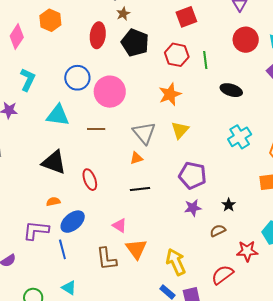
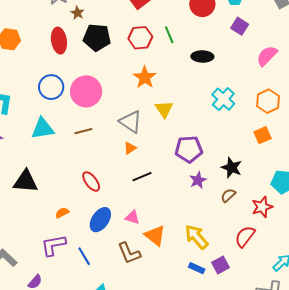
black triangle: (54, 162) -> (26, 181), moved
black star: (229, 205) -> (232, 168), size x1.5
blue ellipse: (73, 222) -> (100, 220), moved

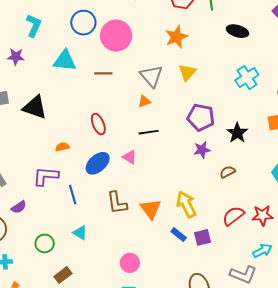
black star: (232, 168) -> (237, 133), moved
red star: (262, 207) -> (263, 215), moved
pink triangle: (132, 217) -> (130, 157), moved
orange triangle: (155, 235) -> (150, 209), moved

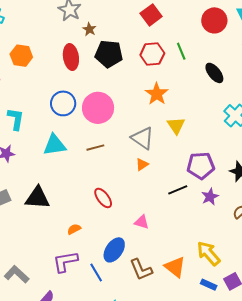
black ellipse: (237, 31) -> (214, 73), turned 50
black line: (149, 132) -> (178, 190), moved
blue ellipse: (98, 163) -> (114, 250), moved

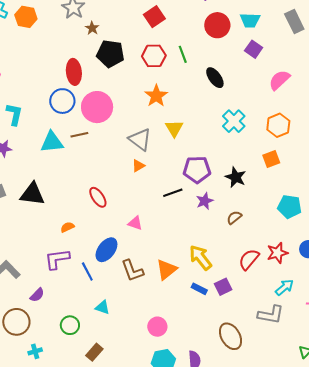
orange hexagon: (21, 56) -> (26, 17), moved
red ellipse: (71, 57) -> (74, 72), moved
brown line: (95, 148) -> (79, 135), moved
orange triangle: (175, 267) -> (166, 270), turned 40

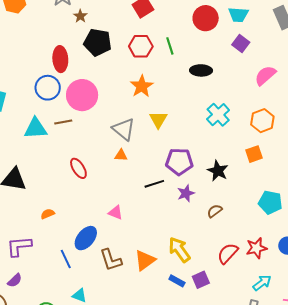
black ellipse: (215, 78) -> (201, 70), turned -55
orange triangle: (138, 166) -> (121, 155), turned 32
red ellipse: (98, 197) -> (78, 168), moved
purple L-shape: (57, 259) -> (19, 246), moved

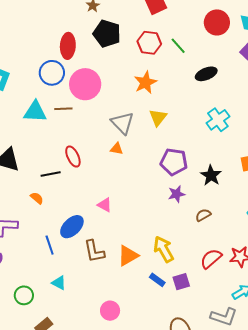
green line: (170, 46) -> (178, 46), turned -30
black ellipse: (201, 70) -> (206, 74), turned -30
black line: (154, 184) -> (51, 174), moved
orange semicircle: (48, 214) -> (37, 198), turned 56

